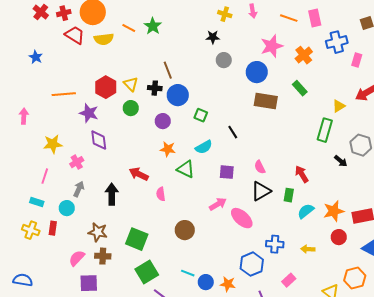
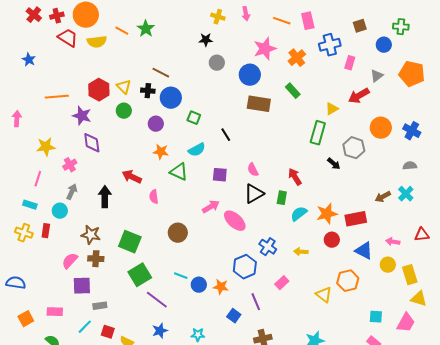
brown line: (168, 70) -> (161, 73), turned -42
blue cross: (275, 244) -> (268, 247), turned 30

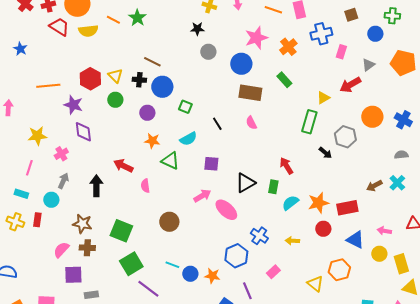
pink semicircle: (253, 170) -> (251, 123), moved

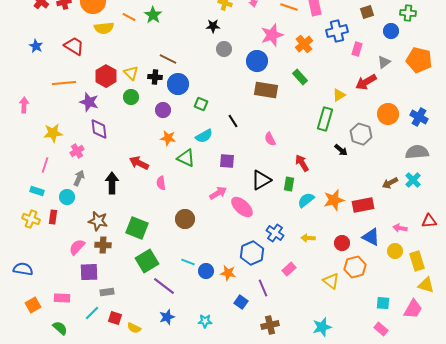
red trapezoid: (59, 27) -> (74, 46), moved
pink semicircle: (251, 123) -> (270, 139), moved
gray semicircle: (401, 155) -> (417, 152), size x1.6
red circle: (323, 229) -> (342, 243), moved

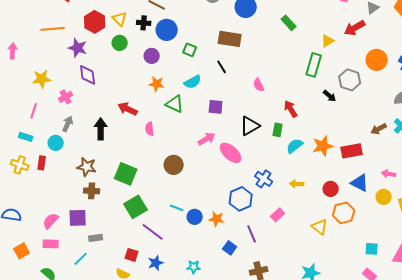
brown rectangle: (266, 90) -> (230, 39), moved
pink semicircle: (77, 247) -> (51, 221), moved
red square: (115, 318) -> (132, 255), moved

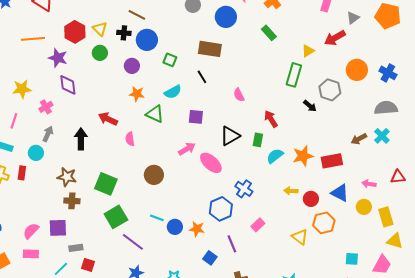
yellow arrow: (297, 184) -> (291, 191), moved
red square: (132, 255) -> (88, 265), moved

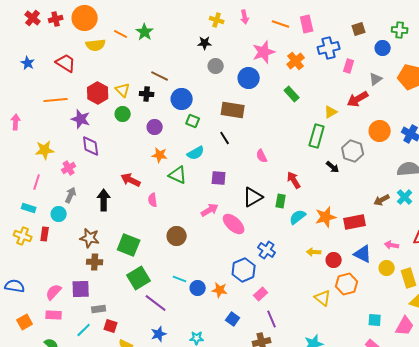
blue circle: (147, 40) -> (182, 99), moved
pink rectangle: (258, 225) -> (261, 294), moved
purple line: (232, 244) -> (272, 319), moved

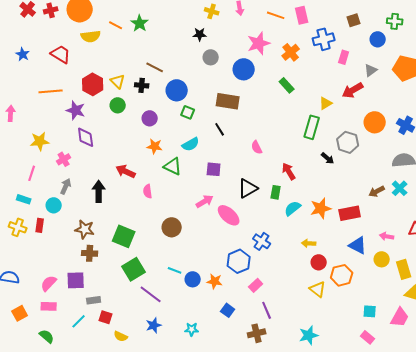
red circle: (334, 260) -> (319, 262), moved

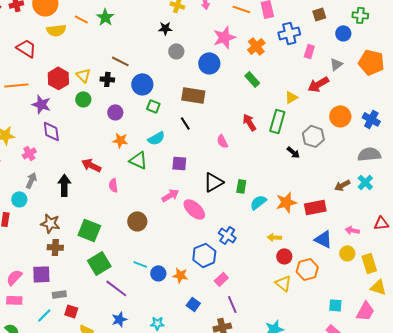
red arrow: (289, 171) -> (249, 122), moved

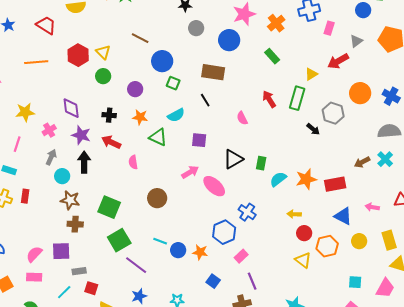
black cross: (107, 79) -> (109, 115), moved
purple star: (41, 104) -> (81, 135), moved
cyan circle: (19, 199) -> (62, 176), moved
yellow circle: (347, 253) -> (359, 241), moved

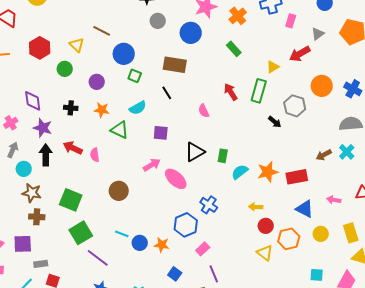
yellow triangle: (103, 52) -> (77, 45), moved
red arrow: (111, 142) -> (73, 148), moved

